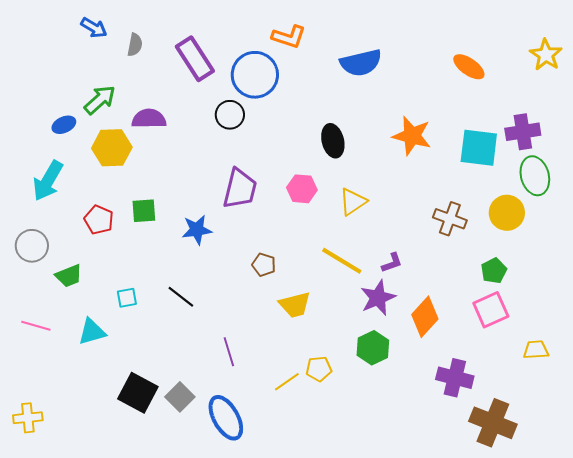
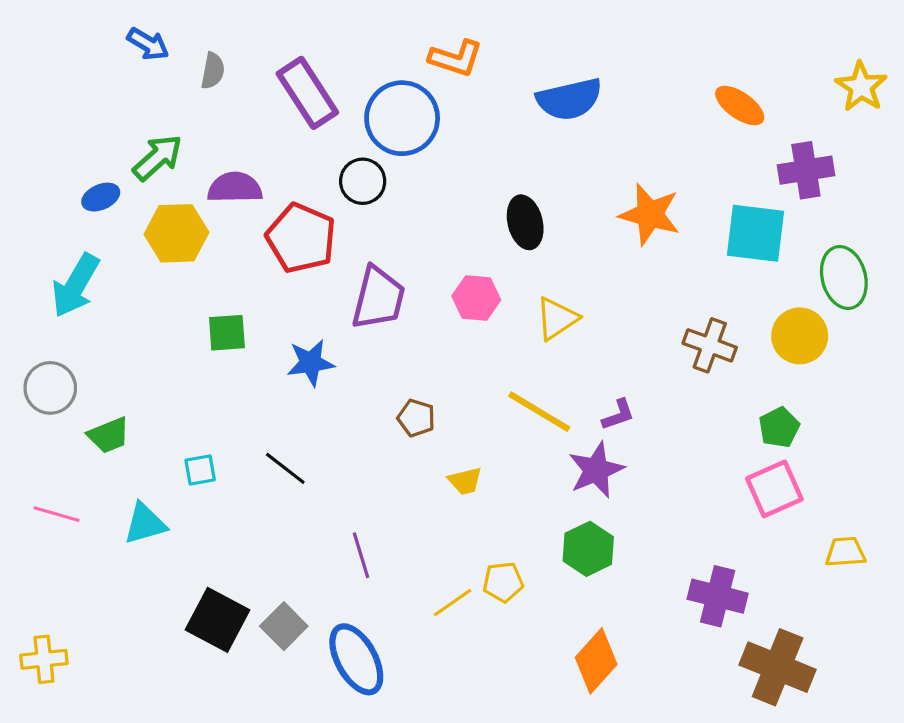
purple cross: (523, 132) -> (806, 170), moved
red pentagon: (99, 220) -> (301, 238), moved, size x1.5
yellow trapezoid: (295, 305) -> (465, 481), size x0.7
orange diamond: (425, 317) -> (596, 661), moved

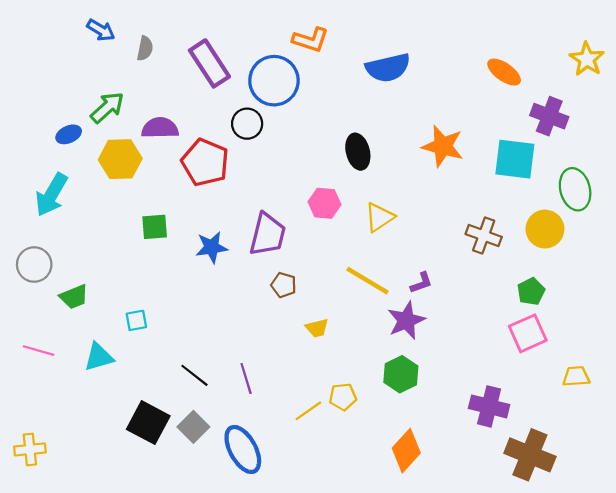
purple cross: (806, 170) -> (549, 116), turned 30
purple trapezoid: (378, 298) -> (268, 234), moved
black line: (285, 468) -> (194, 375), moved

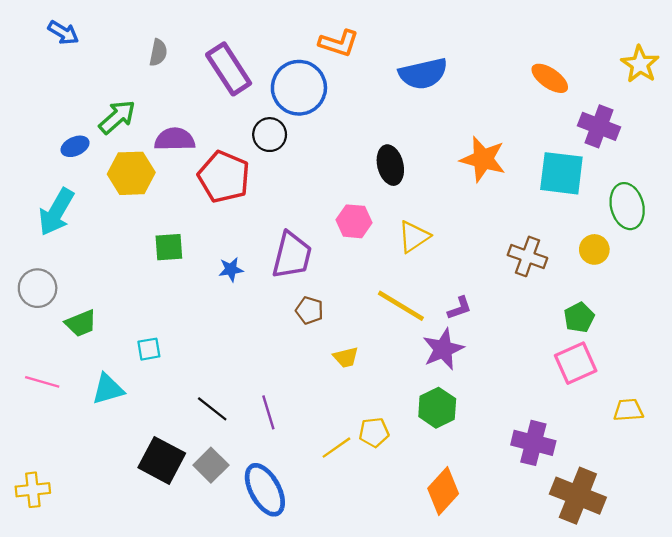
blue arrow: (101, 30) -> (63, 33), moved
yellow circle: (545, 229) -> (594, 249), size x0.7
blue star: (212, 247) -> (231, 269), size x0.7

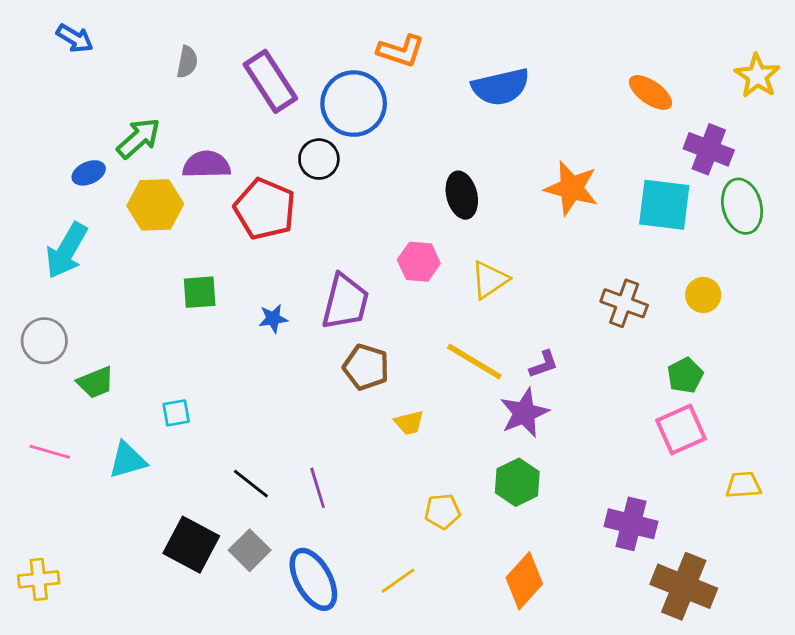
green ellipse: (627, 206) -> (742, 206), moved
brown pentagon: (309, 310) -> (366, 367), size x1.4
yellow line: (336, 448) -> (398, 581), moved

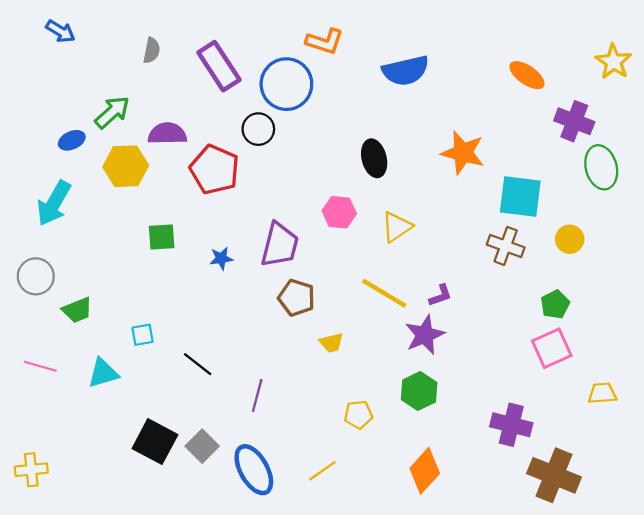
cyan square: (664, 205) -> (520, 197), moved
black line: (251, 484) -> (198, 364), moved
purple line: (318, 488) -> (257, 395), turned 32

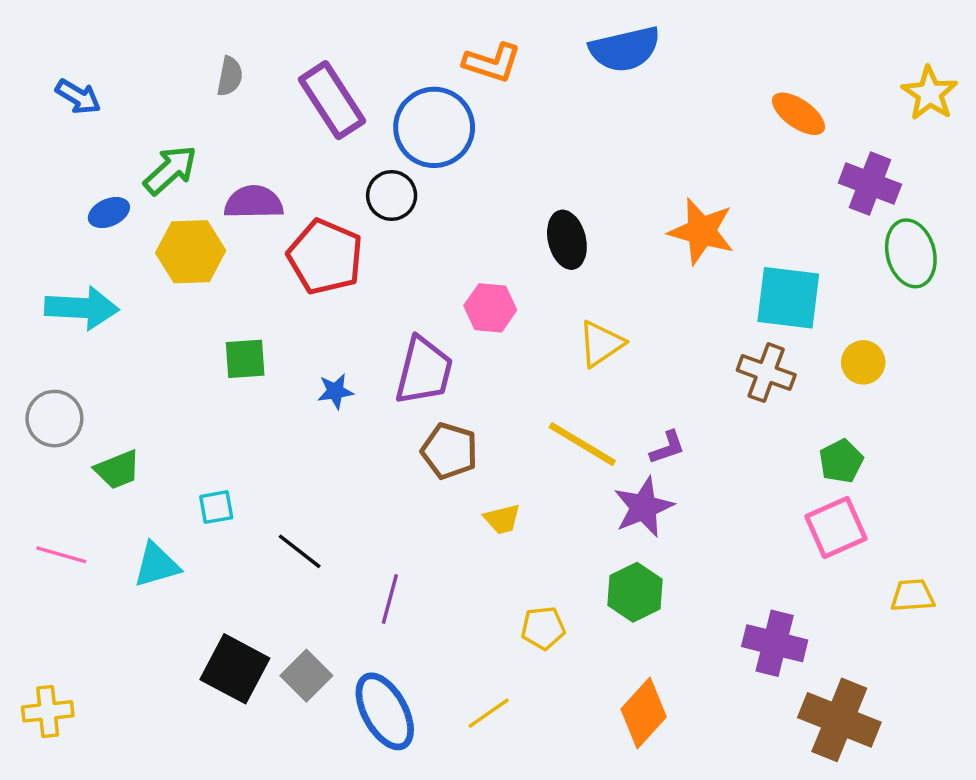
blue arrow: (60, 31) -> (78, 97), moved
blue semicircle: (406, 71) -> (625, 49), moved
cyan arrow: (54, 203) -> (82, 308), turned -117
pink hexagon: (339, 212) -> (490, 308), moved

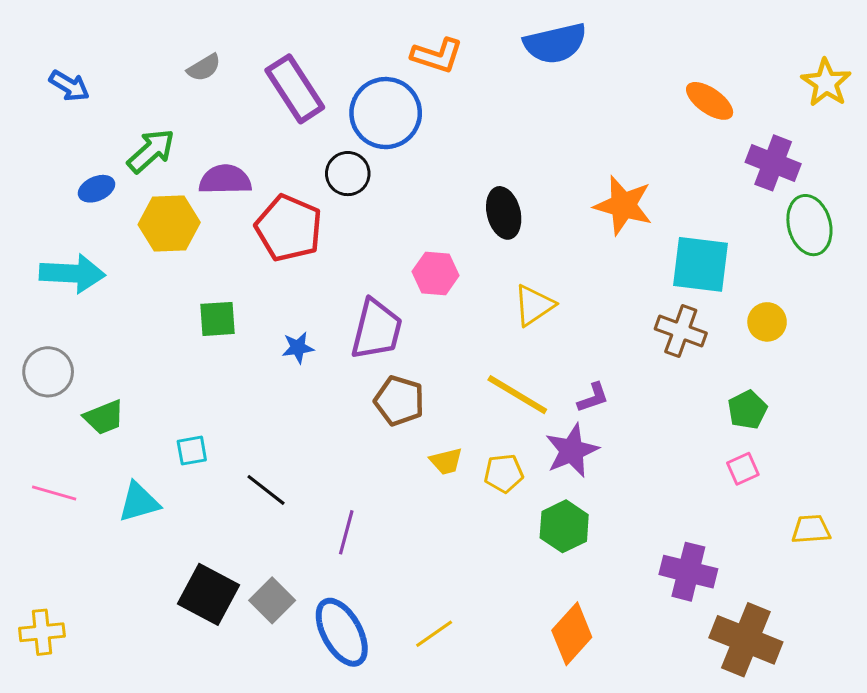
gray semicircle: (230, 76) -> (204, 68), turned 48
pink square: (836, 528) -> (743, 469), size x0.6
yellow pentagon: (543, 628) -> (504, 473), moved

